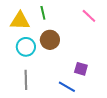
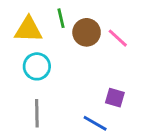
pink line: (89, 16) -> (118, 38), moved
brown circle: (50, 40) -> (87, 32), moved

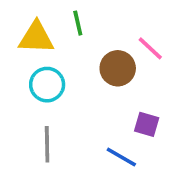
brown circle: (87, 32) -> (118, 68), moved

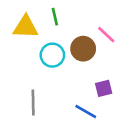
cyan circle: (47, 85) -> (52, 55), moved
purple square: (147, 124) -> (104, 88), turned -30

